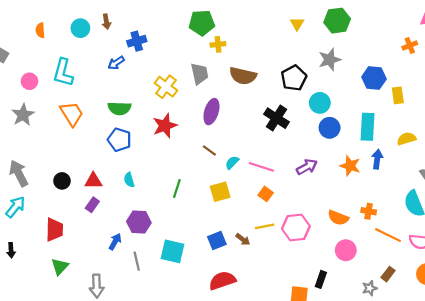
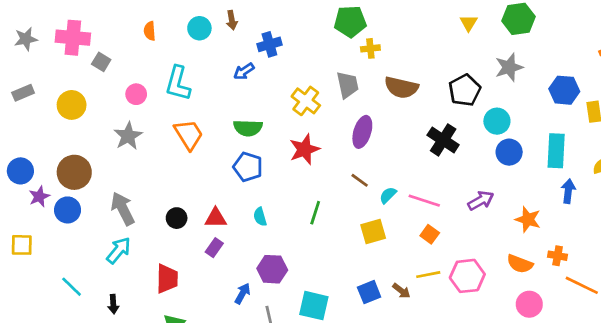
orange star: (350, 166) -> (528, 219), moved
green line: (177, 188) -> (315, 213), moved

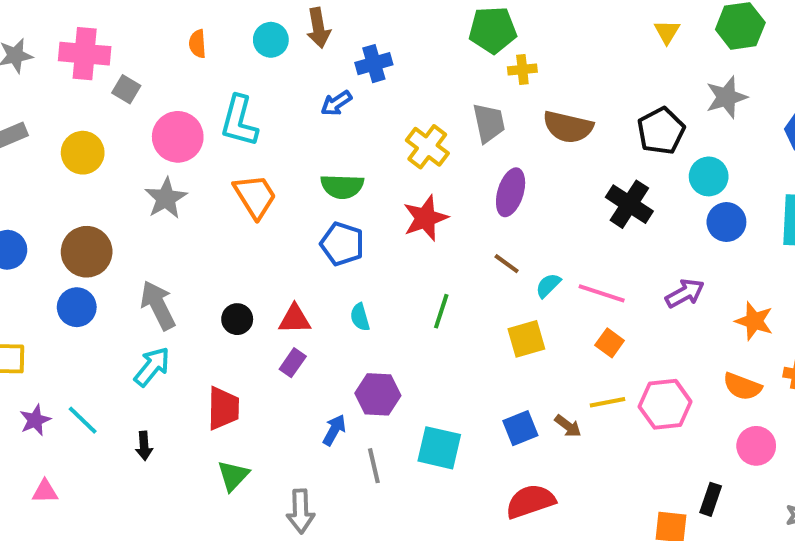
brown arrow: (232, 20) -> (318, 28), size x1.4
pink circle: (136, 94) -> (178, 137), size x1.6
purple star: (39, 197) -> (35, 420), moved

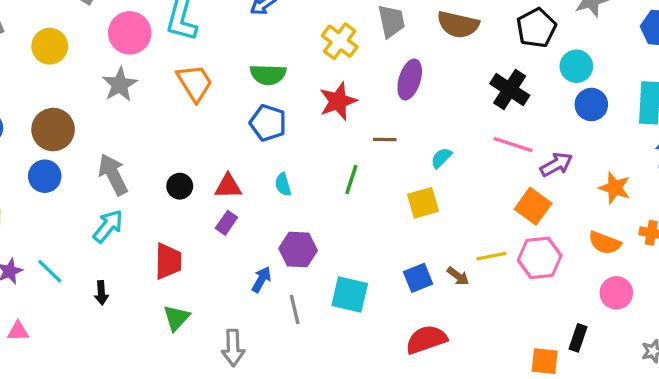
brown line: (507, 264) -> (385, 140), moved, turned -35
pink line: (602, 293) -> (513, 145), moved
orange square: (610, 343) -> (533, 206), moved, size x1.5

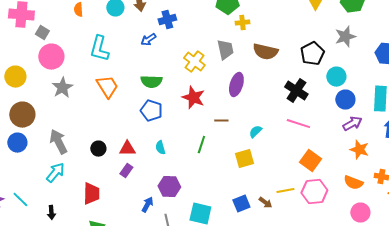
pink circle: (130, 33) -> (51, 57), moved
yellow circle: (50, 46) -> (15, 77), moved
red star: (338, 101) -> (193, 98), turned -30
purple arrow: (556, 165) -> (352, 124), moved

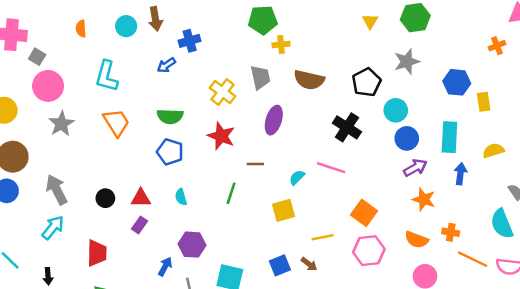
pink line: (298, 124) -> (331, 168), moved
yellow line: (285, 191) -> (323, 237), moved

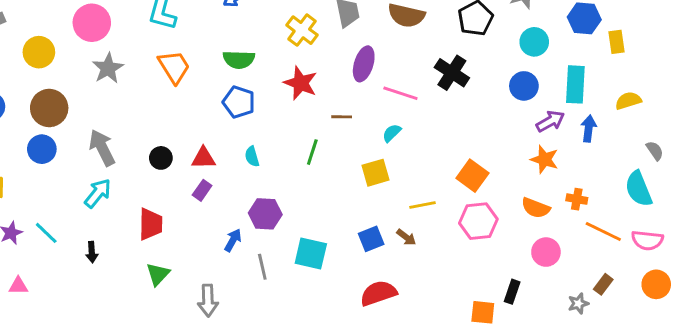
cyan circle: (396, 110) -> (534, 42), moved
pink line: (331, 168) -> (400, 93), moved
purple arrow: (415, 168) -> (550, 121), moved

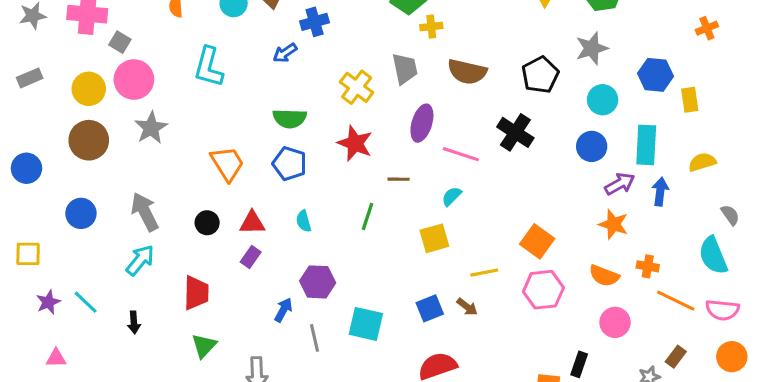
yellow circle: (39, 52) -> (89, 89), moved
orange trapezoid: (174, 67) -> (227, 164), moved
brown circle: (49, 108) -> (89, 140), moved

